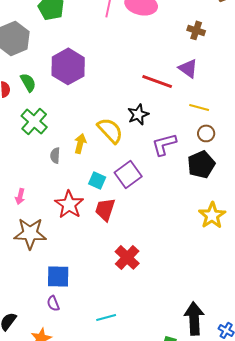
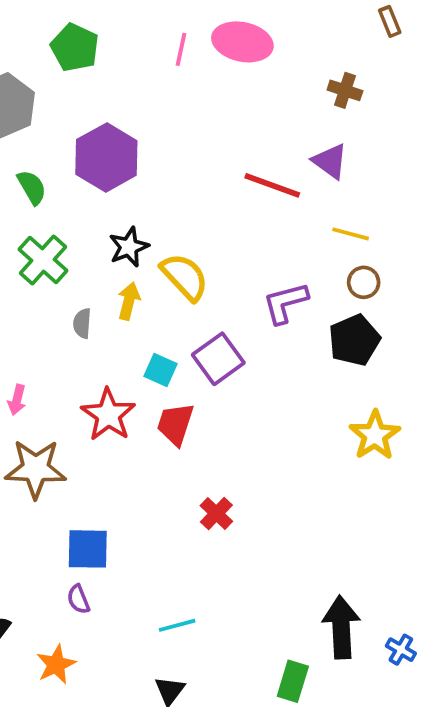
black star: (138, 114) -> (129, 247), moved
red cross: (127, 257) -> (216, 514), size x0.7

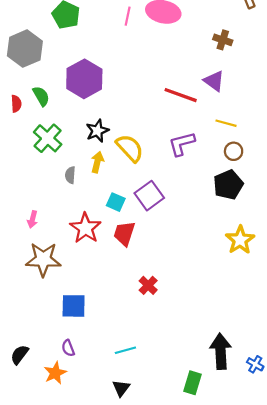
purple L-shape: (285, 303) -> (182, 144), moved
purple semicircle: (78, 599) -> (68, 348), moved

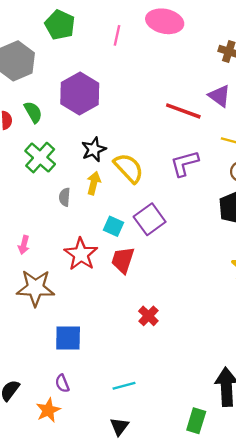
pink line: (128, 16) -> (117, 35), moved

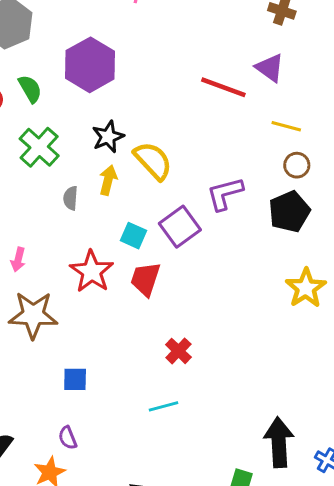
purple L-shape: (185, 163) -> (225, 194), moved
blue square: (68, 338) -> (75, 379), size x0.7
cyan line: (124, 386) -> (163, 406), moved

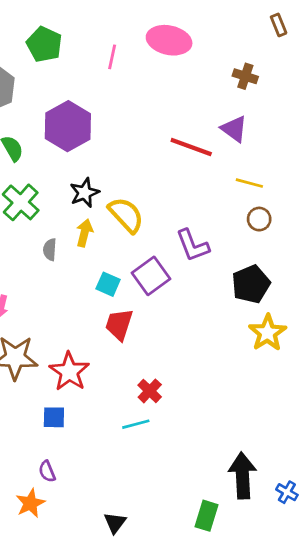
purple L-shape: (225, 194) -> (193, 245), turned -96
black pentagon: (289, 212) -> (251, 284), moved
red star: (92, 272) -> (69, 372), moved
cyan line: (163, 406) -> (136, 424), moved

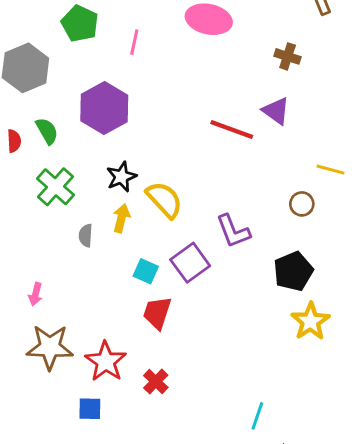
pink line: (112, 57) -> (134, 42), moved
yellow line: (249, 183) -> (330, 170), moved
red cross: (150, 391) -> (156, 381), moved
cyan line: (136, 424) -> (257, 416), moved, turned -56

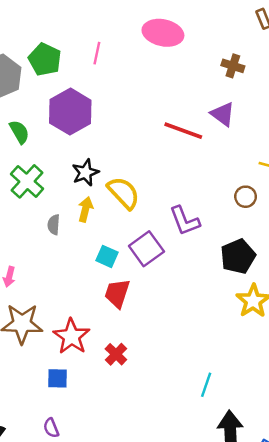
green pentagon: (80, 24) -> (45, 59), moved

